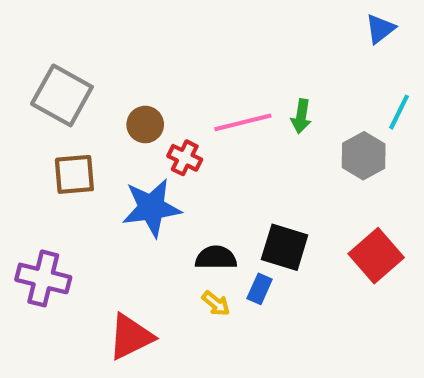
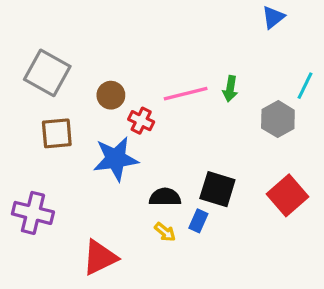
blue triangle: (380, 29) -> (273, 17), moved

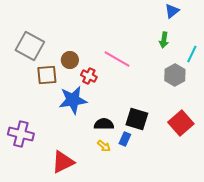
green arrow: (230, 89) -> (164, 40), moved
pink line: (186, 94) -> (117, 59), turned 44
brown square: (57, 133) -> (47, 75), moved

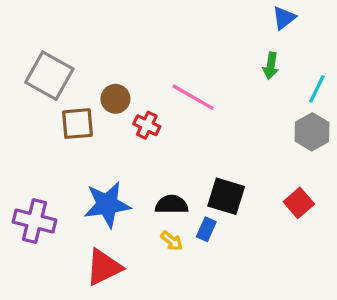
gray hexagon: (175, 75) -> (312, 132), moved
blue star: (73, 100) -> (107, 205), moved
red square: (181, 123) -> (299, 203), size x0.7

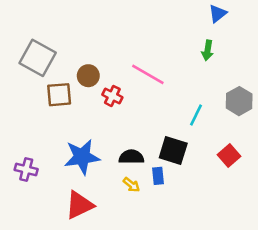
cyan line: (317, 89) -> (196, 115), moved
purple cross: (35, 221) -> (26, 170), size x0.7
blue rectangle: (206, 229) -> (158, 176), turned -30

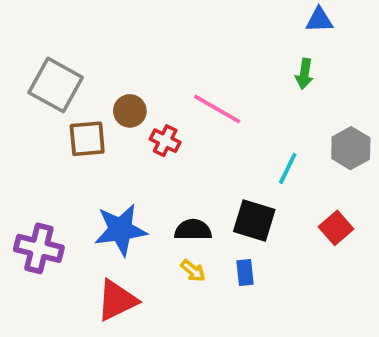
blue triangle: (218, 14) -> (319, 20), turned 36
purple cross: (26, 170) -> (39, 248), size x1.4
blue rectangle: (158, 176) -> (245, 272), moved

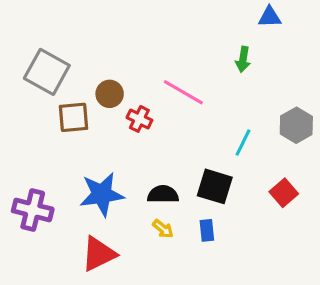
green arrow: (304, 74) -> (243, 59), moved

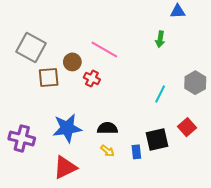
pink line: (183, 92) -> (104, 50), moved
black square: (215, 186) -> (157, 139), moved, turned -30

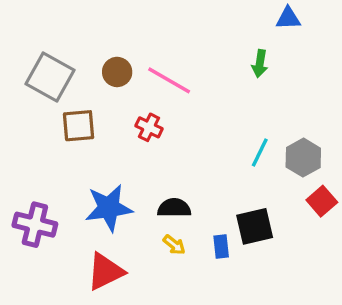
brown circle: (72, 62) -> (117, 72), moved
gray hexagon: (195, 83) -> (303, 158), moved
red square: (187, 127) -> (322, 201), moved

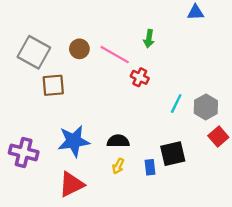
green arrow: (260, 64) -> (149, 39), moved
red cross: (149, 127) -> (140, 77), moved
yellow arrow: (174, 245) -> (118, 166), turned 77

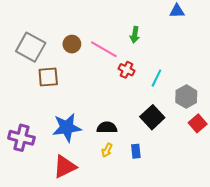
cyan line: (176, 104) -> (156, 78), moved
black square: (173, 154) -> (152, 117), moved, turned -30

